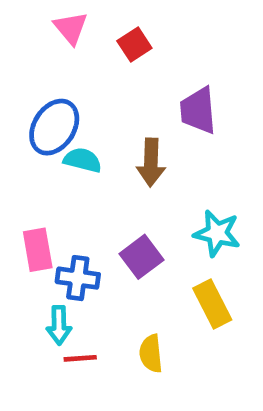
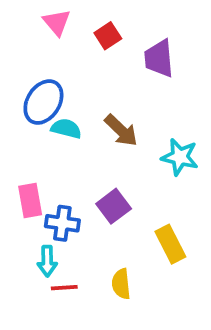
purple trapezoid: (198, 111) -> (159, 58), moved
brown arrow: (151, 162) -> (121, 130), turned -48
cyan star: (217, 233) -> (180, 157), moved

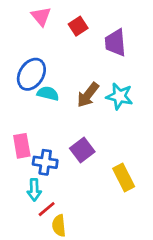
brown arrow: (121, 130) -> (88, 95), turned 84
cyan star: (180, 157) -> (119, 96), moved
yellow semicircle: (121, 284) -> (59, 226), moved
red line: (64, 288) -> (47, 209), turned -36

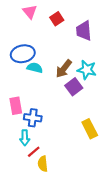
blue ellipse: (31, 74) -> (23, 54), turned 45
purple square: (82, 150) -> (74, 87), moved

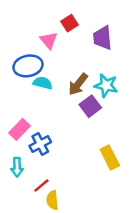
pink triangle: (30, 12) -> (49, 40), moved
pink rectangle: (16, 106) -> (19, 129), turned 54
blue cross: (33, 118) -> (40, 144), turned -36
cyan arrow: (25, 138) -> (17, 167), moved

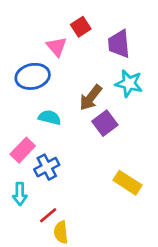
cyan semicircle: (43, 83) -> (50, 117), moved
cyan star: (106, 85) -> (129, 83), moved
yellow rectangle: (110, 157) -> (128, 183), turned -30

